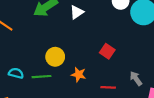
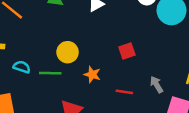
red square: (107, 51) -> (127, 51), turned 32

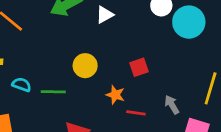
yellow circle: (68, 52) -> (85, 66), moved
orange star: (92, 74) -> (115, 95), moved

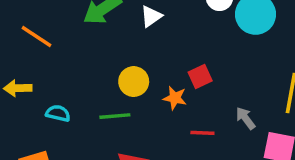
green line: (53, 92) -> (115, 116), moved
orange star: (115, 95) -> (175, 98), moved

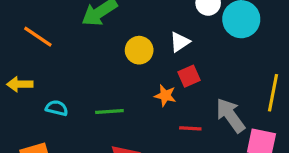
white triangle: (151, 16) -> (180, 42), moved
yellow circle: (134, 82) -> (139, 50), moved
gray arrow: (245, 118) -> (230, 115), size x1.6

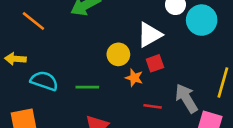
white triangle: (180, 42) -> (150, 35), size x1.5
yellow circle: (139, 50) -> (118, 54), moved
cyan semicircle: (57, 108) -> (44, 81), size x1.5

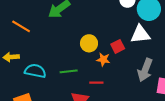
white triangle: (150, 35) -> (140, 34), moved, turned 30
gray arrow: (186, 98) -> (145, 70), turned -120
red line: (153, 106) -> (96, 83), moved

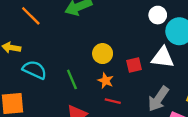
orange star: (103, 60) -> (106, 81), moved
green line: (69, 71) -> (72, 79), turned 60
red line: (96, 83) -> (113, 101), moved

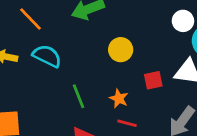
yellow circle: (103, 54) -> (121, 50), moved
cyan semicircle: (35, 70) -> (47, 56), moved

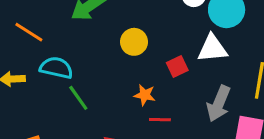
green line: (79, 96) -> (78, 98), moved

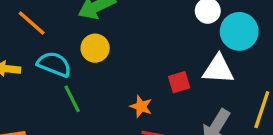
yellow circle: (134, 42) -> (95, 48), moved

